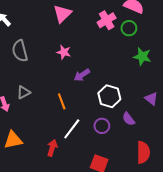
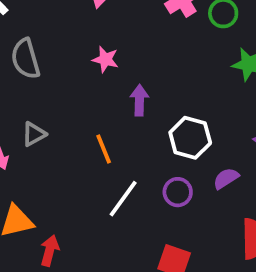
purple arrow: (82, 75) -> (139, 100), turned 126
purple semicircle: (129, 119) -> (226, 178), turned 96
red arrow: (52, 148) -> (50, 251), moved

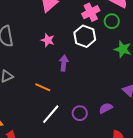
white hexagon: (190, 138) -> (85, 36), moved
orange line: (104, 149) -> (43, 87), turned -49

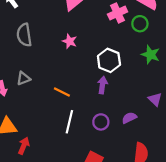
white hexagon: (85, 36) -> (109, 60), moved
purple arrow: (64, 63) -> (102, 85), moved
white line: (51, 114) -> (69, 122), turned -30

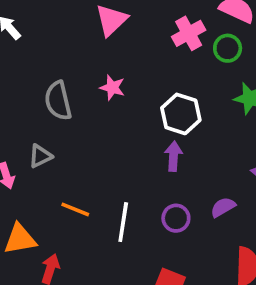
gray semicircle: (24, 35) -> (58, 101), moved
orange line: (62, 92) -> (75, 209), moved

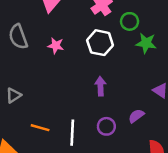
green circle: (228, 48) -> (130, 21), moved
gray semicircle: (58, 101) -> (18, 37), moved
white hexagon: (181, 114) -> (100, 43), moved

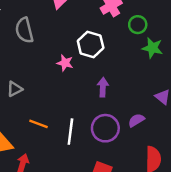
white hexagon: (100, 43) -> (91, 44), moved
pink star: (56, 46) -> (65, 63), moved
purple circle: (106, 126) -> (105, 128), size x1.5

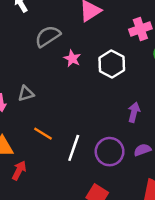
gray semicircle: (24, 30) -> (48, 36), turned 60
pink star: (65, 63) -> (72, 59), moved
purple arrow: (103, 87) -> (134, 112), moved

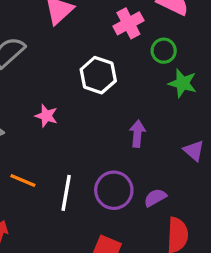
pink star: (72, 59) -> (46, 116), moved
purple semicircle: (142, 150) -> (155, 198), moved

